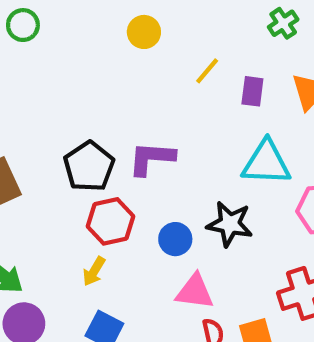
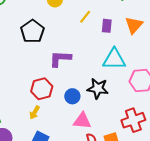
black pentagon: (89, 166) -> (32, 31), moved

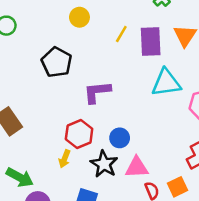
purple rectangle: (107, 26) -> (151, 42), size x1.6
black star: (98, 88) -> (104, 164), moved, turned 30
yellow arrow: (35, 113) -> (65, 159), moved

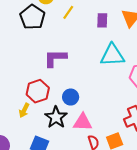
yellow line: (121, 34) -> (68, 12), moved
purple rectangle: (151, 42) -> (102, 20), size x0.6
black pentagon: (57, 62) -> (32, 17), moved

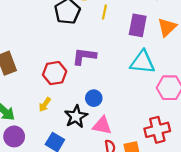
yellow line: (68, 12) -> (104, 12), turned -32
purple rectangle: (102, 20) -> (138, 25), size x1.5
red hexagon: (38, 91) -> (55, 73), moved

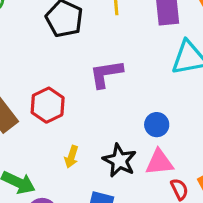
red hexagon: (55, 73) -> (48, 105), moved
blue circle: (94, 98) -> (157, 125), moved

